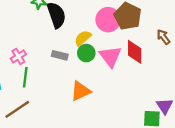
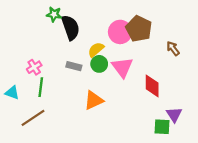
red diamond: (135, 52) -> (152, 86), moved

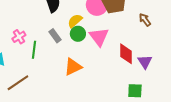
gray rectangle: (74, 66) -> (55, 36), turned 40
green line: (41, 87) -> (34, 50), moved
purple triangle: (174, 115) -> (145, 62), moved

